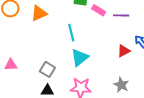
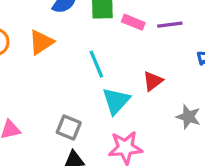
red triangle: (124, 51) -> (153, 81), moved
gray star: (121, 85) -> (188, 117), moved

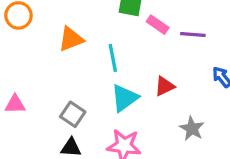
orange triangle: (41, 42) -> (71, 39), moved

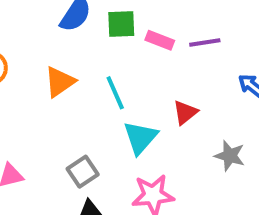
gray square: (73, 114) -> (83, 172), turned 35

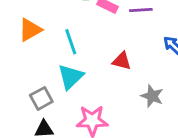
red triangle: (185, 112) -> (122, 61), turned 48
cyan triangle: (140, 138) -> (71, 77), moved

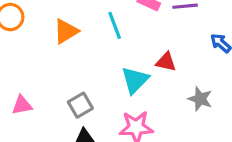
cyan line: (71, 42) -> (115, 25), moved
cyan triangle: (71, 77) -> (135, 80), moved

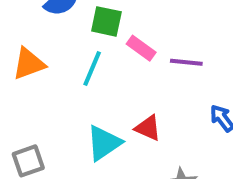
cyan line: (115, 25) -> (92, 69), turned 32

